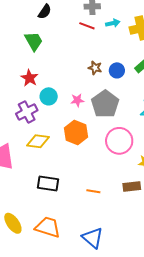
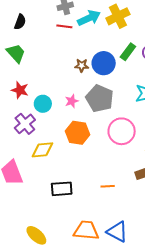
cyan arrow: (113, 23) -> (89, 18), size x1.6
blue circle: (117, 70) -> (104, 63), size x1.5
orange trapezoid: (48, 227) -> (86, 230), moved

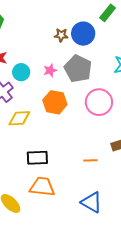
green rectangle: (128, 52) -> (108, 13), moved
orange line: (108, 186) -> (90, 160), moved
orange trapezoid: (86, 230) -> (42, 187), moved

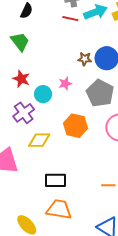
pink star: (50, 70) -> (65, 84), moved

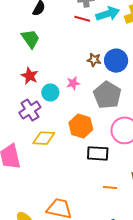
black rectangle: (56, 180) -> (98, 153), moved

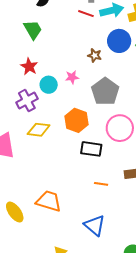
blue circle: (116, 61) -> (119, 41), moved

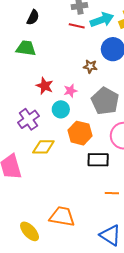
green trapezoid: (33, 30) -> (26, 48), turned -45
red star: (29, 66) -> (45, 86), moved
cyan circle: (49, 85) -> (61, 109), moved

